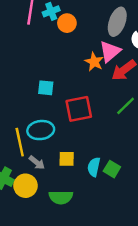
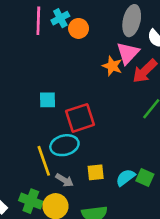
cyan square: (46, 88) -> (48, 100), moved
red square: (79, 109) -> (80, 118), moved
cyan semicircle: (94, 167) -> (125, 178), turned 48

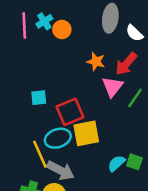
pink triangle: (128, 53) -> (112, 87), moved
yellow square: (96, 172) -> (86, 133), moved, size x1.6
gray arrow: (65, 180) -> (60, 170), size x1.6

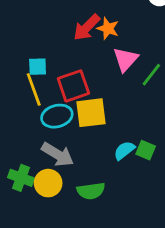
red arrow: (126, 64) -> (87, 27), moved
yellow line: (40, 154) -> (34, 89), moved

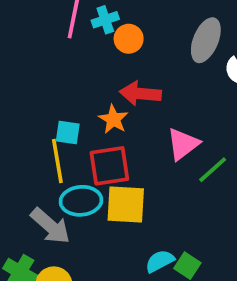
red arrow: (87, 27) -> (140, 94), turned 40
orange star: (108, 28) -> (113, 119), moved
gray arrow: (58, 154) -> (50, 226), moved

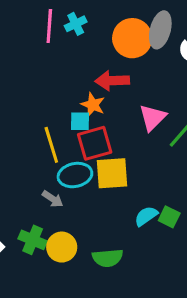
orange circle: (129, 39) -> (132, 38), moved, size x1.6
cyan square: (68, 133) -> (80, 121), moved
gray arrow: (50, 226) -> (53, 199), size x0.6

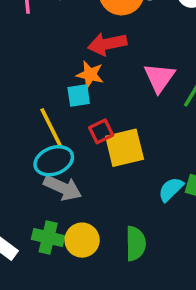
red square: (95, 143) -> (101, 131), moved, size x0.6
cyan ellipse: (75, 175) -> (54, 161), moved
gray arrow: (53, 199) -> (63, 188), size x1.5
green semicircle: (108, 258) -> (136, 244), turned -76

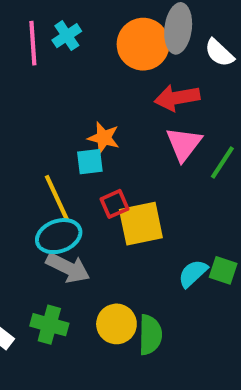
red arrow: (107, 44) -> (177, 98), moved
yellow circle: (82, 240) -> (116, 324), moved

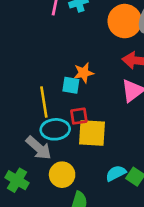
orange star: (104, 138) -> (84, 73), turned 30
cyan ellipse: (59, 236) -> (55, 129), moved
yellow circle: (116, 324) -> (62, 175), moved

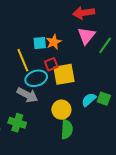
orange star: (84, 73) -> (54, 42), moved
yellow circle: (62, 175) -> (61, 110), moved

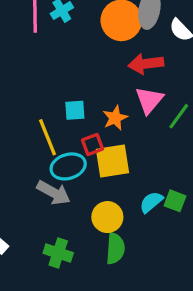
orange star: (54, 42) -> (115, 118), moved
green cross: (17, 123) -> (58, 253), moved

